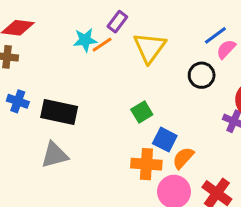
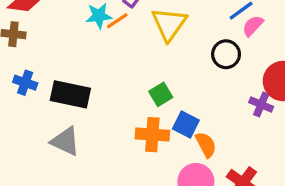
gray triangle: (55, 155) -> (65, 141), turned 40
orange semicircle: (183, 158) -> (206, 145), turned 110
orange cross: (146, 164) -> (152, 135), moved

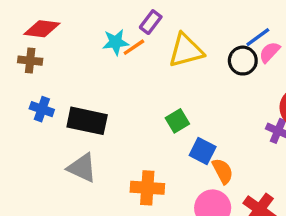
yellow triangle: (169, 24) -> (186, 51), turned 39
black circle: (226, 54) -> (243, 61), moved
orange cross: (152, 135) -> (147, 188), moved

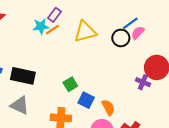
purple rectangle: (151, 22) -> (55, 15), moved
green square: (177, 121) -> (70, 84), moved
blue square: (203, 151) -> (86, 100), moved

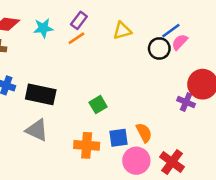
cyan star: (41, 26) -> (43, 28), moved
yellow triangle: (85, 32) -> (122, 31), moved, size x0.7
blue square: (86, 100) -> (118, 138), moved, turned -35

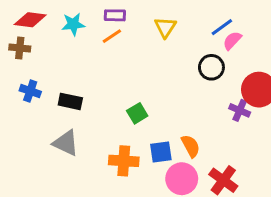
purple rectangle: (79, 20) -> (115, 15), turned 54
yellow triangle: (122, 31) -> (165, 27), turned -42
black circle: (159, 48) -> (211, 67), moved
black rectangle: (41, 94) -> (70, 101), size x0.7

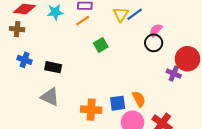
blue line: (222, 27) -> (135, 14), moved
pink semicircle: (232, 41) -> (156, 30), moved
green square: (137, 113) -> (101, 45), moved

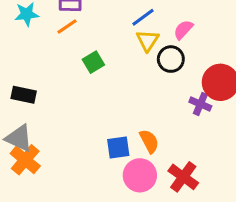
yellow triangle: (121, 14) -> (148, 40), moved
pink semicircle: (156, 30) -> (183, 30), moved
orange cross: (91, 110) -> (25, 160), moved, turned 36

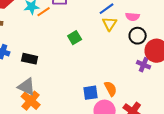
orange line: (67, 27) -> (44, 12), moved
pink semicircle: (183, 30) -> (133, 17), turned -128
black circle: (171, 59) -> (138, 36), moved

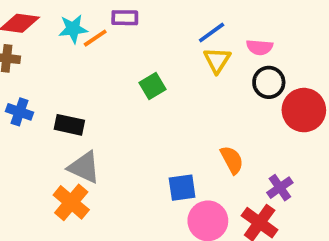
purple cross: (144, 65) -> (280, 188), moved, turned 32
gray triangle: (27, 87) -> (84, 167), moved
orange semicircle: (111, 89) -> (232, 160), moved

